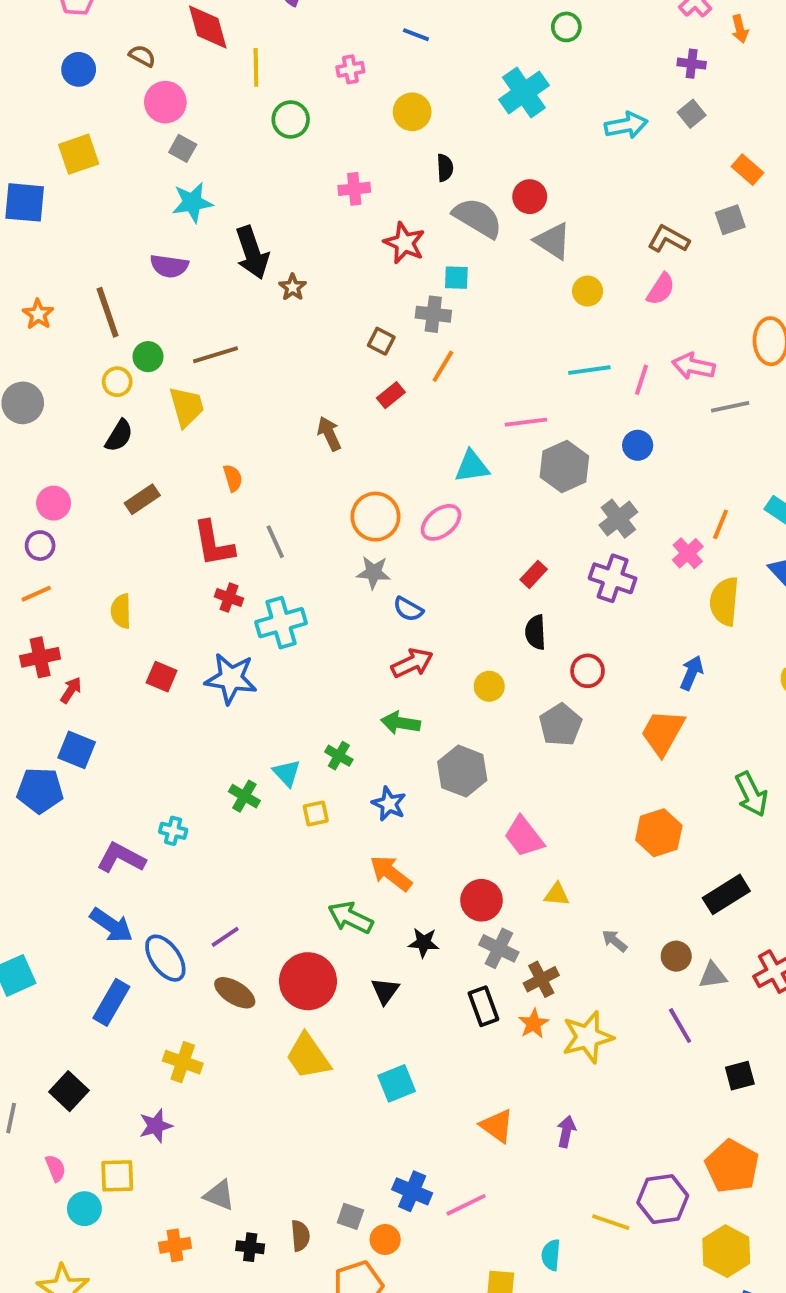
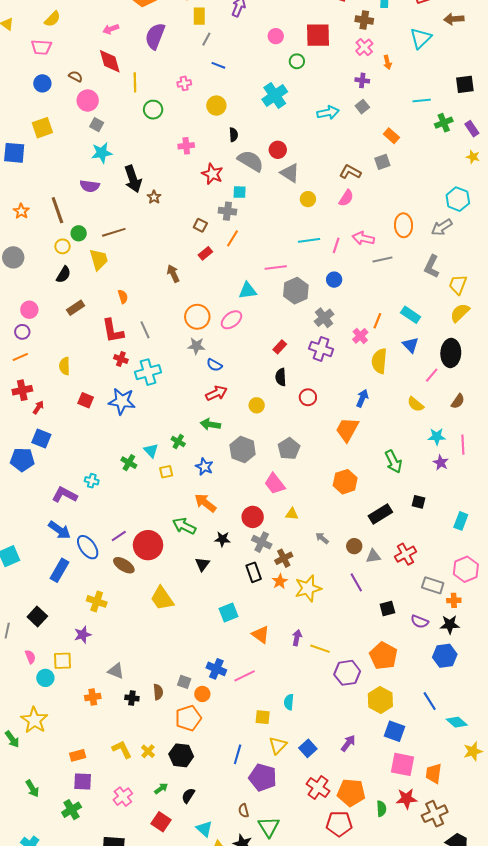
gray pentagon: (561, 725) -> (289, 449), moved
red circle: (308, 981) -> (148, 545), moved
cyan square: (397, 1083) -> (228, 613), moved
yellow line: (611, 1222) -> (320, 649), moved

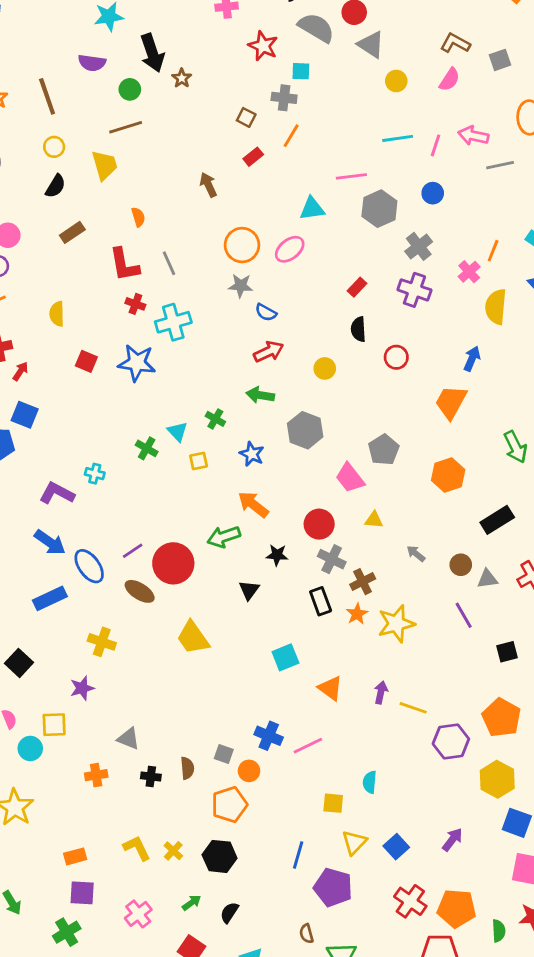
gray square: (382, 162) -> (500, 60), moved
green circle: (79, 233) -> (130, 89), moved
gray pentagon: (289, 449) -> (384, 450), moved
green arrow: (184, 526) -> (224, 537), turned -45
blue rectangle: (59, 570) -> (50, 598), turned 35

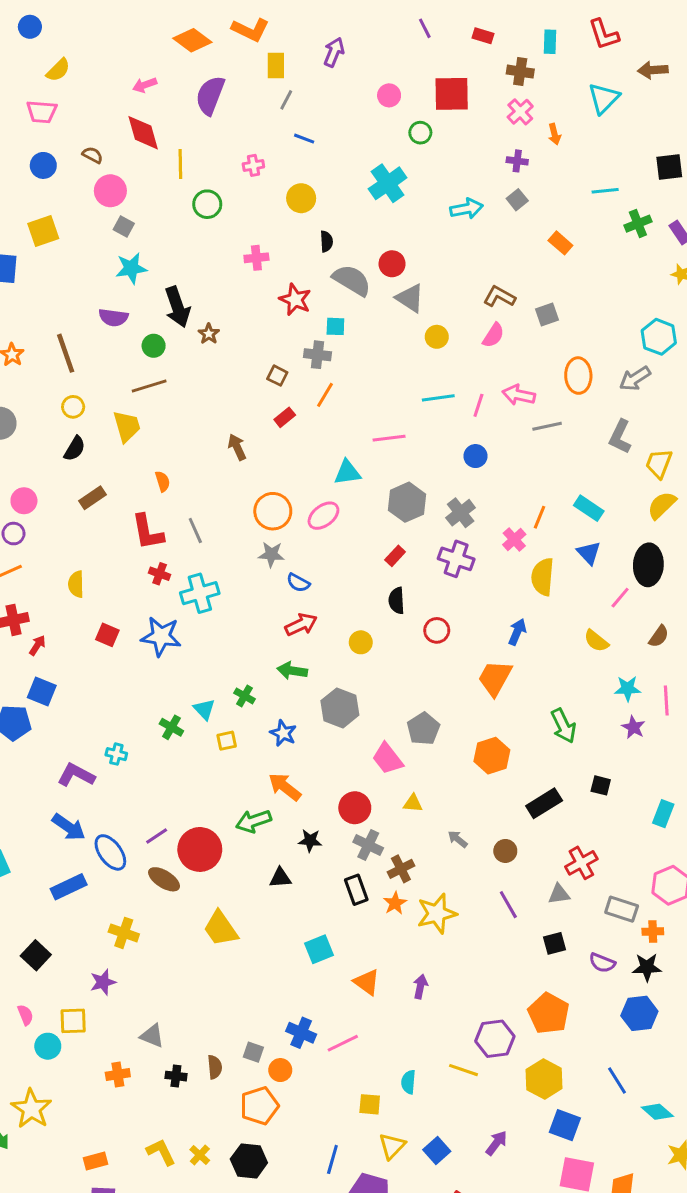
gray hexagon: (379, 209) -> (407, 502), moved
gray triangle: (487, 579) -> (559, 894), moved
black triangle: (249, 590) -> (280, 878), turned 50
yellow line: (413, 708) -> (464, 1070), moved

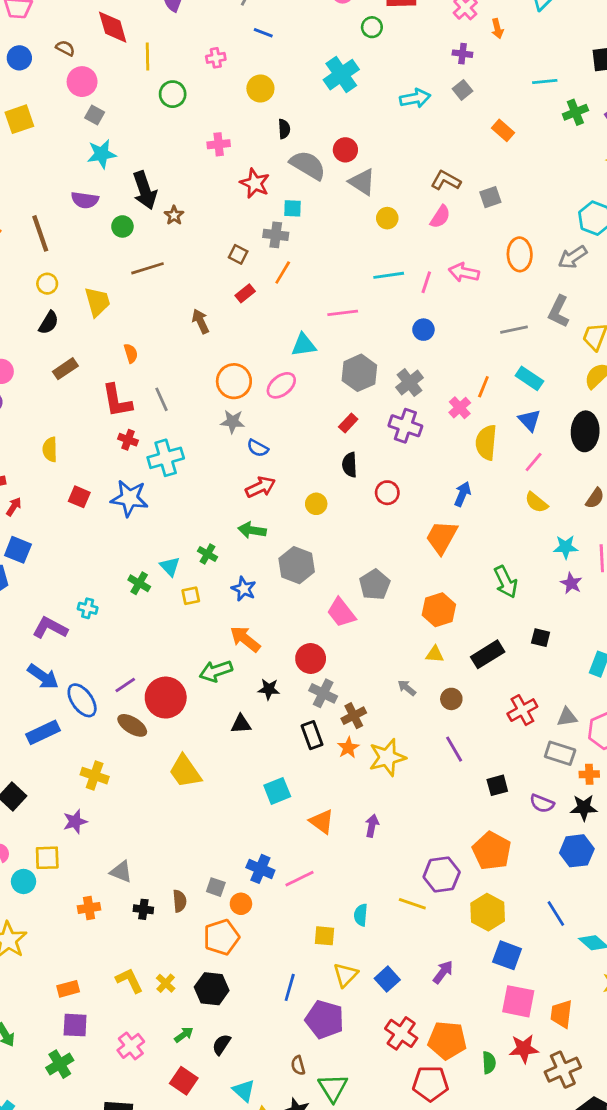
brown line: (149, 386) -> (148, 268), moved
gray line: (547, 426) -> (514, 330), moved
pink line: (620, 598) -> (534, 462), moved
yellow triangle: (413, 803) -> (435, 654), moved
gray triangle: (559, 894) -> (567, 717), moved

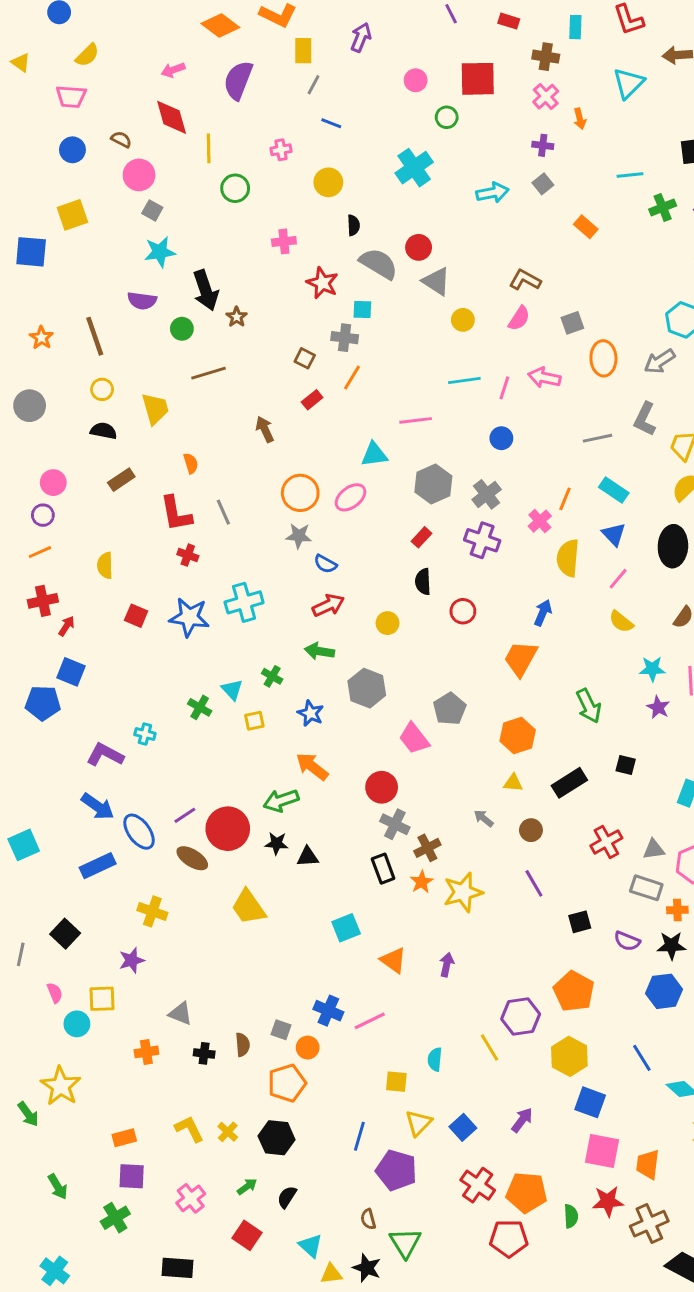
gray square: (490, 197) -> (572, 323), moved
black semicircle: (49, 323) -> (104, 431), turned -110
cyan cross: (166, 458) -> (244, 602), moved
black star: (269, 689) -> (277, 843), moved
yellow line: (412, 904) -> (490, 1048), turned 40

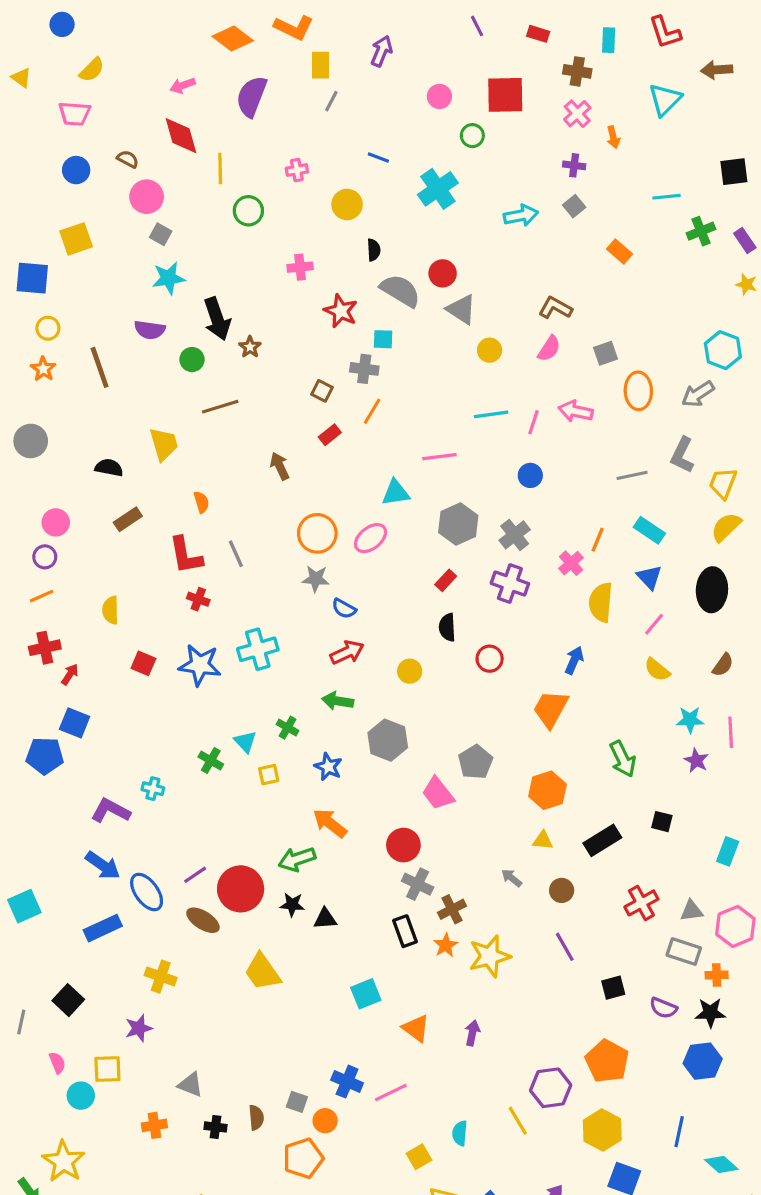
blue line: (331, 123) -> (378, 158), moved
yellow circle: (102, 389) -> (48, 328), moved
blue line: (642, 1058) -> (679, 1132), turned 44
yellow square: (396, 1082) -> (419, 1157), turned -35

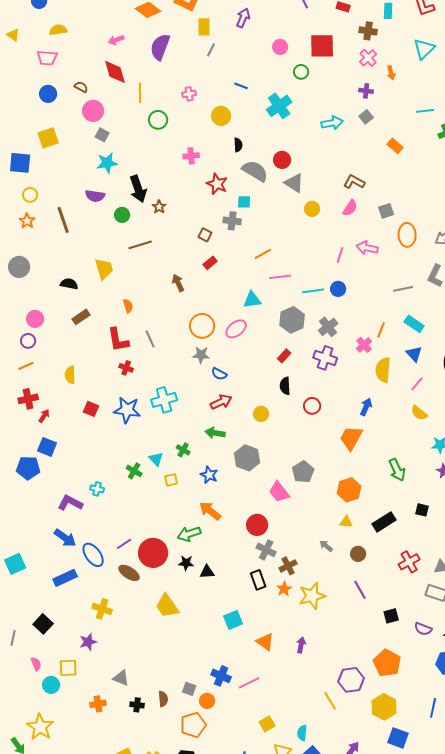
yellow semicircle: (92, 70) -> (58, 30), turned -144
orange line: (372, 411) -> (263, 254), moved, turned 30
cyan line: (491, 414) -> (313, 291), moved
cyan semicircle: (460, 1133) -> (302, 733), moved

